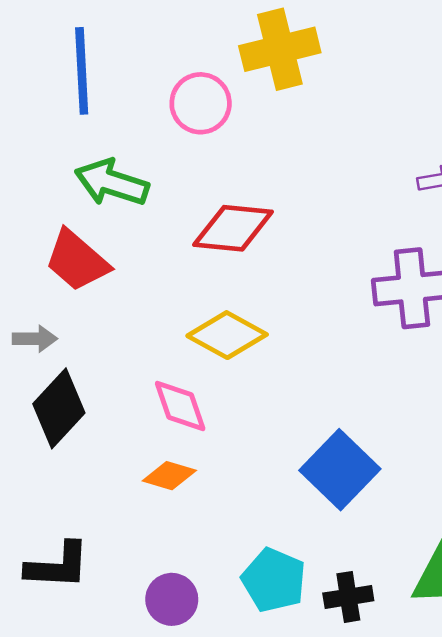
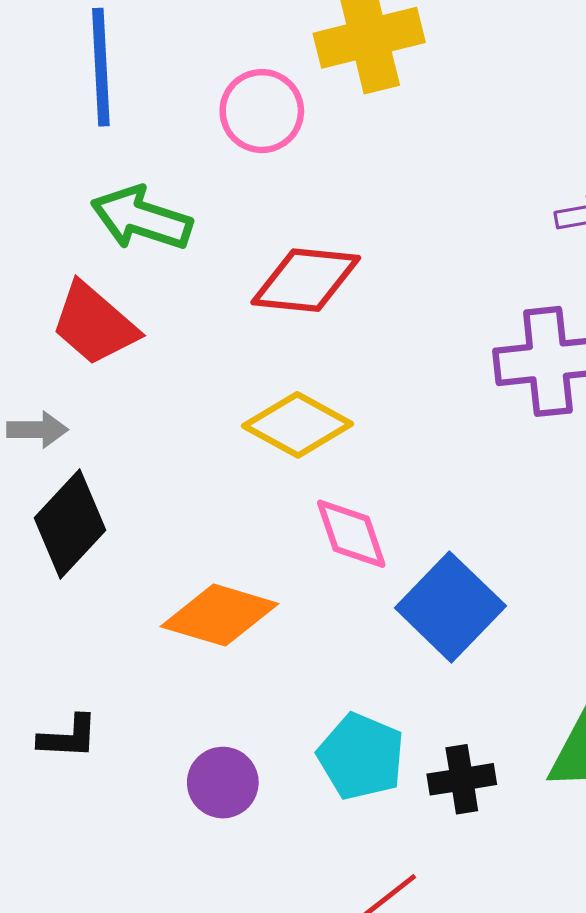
pink diamond: (180, 406) -> (351, 534), moved
orange diamond: (169, 476) -> (220, 615), size x1.6
black L-shape: (58, 566) -> (68, 737), size x0.7

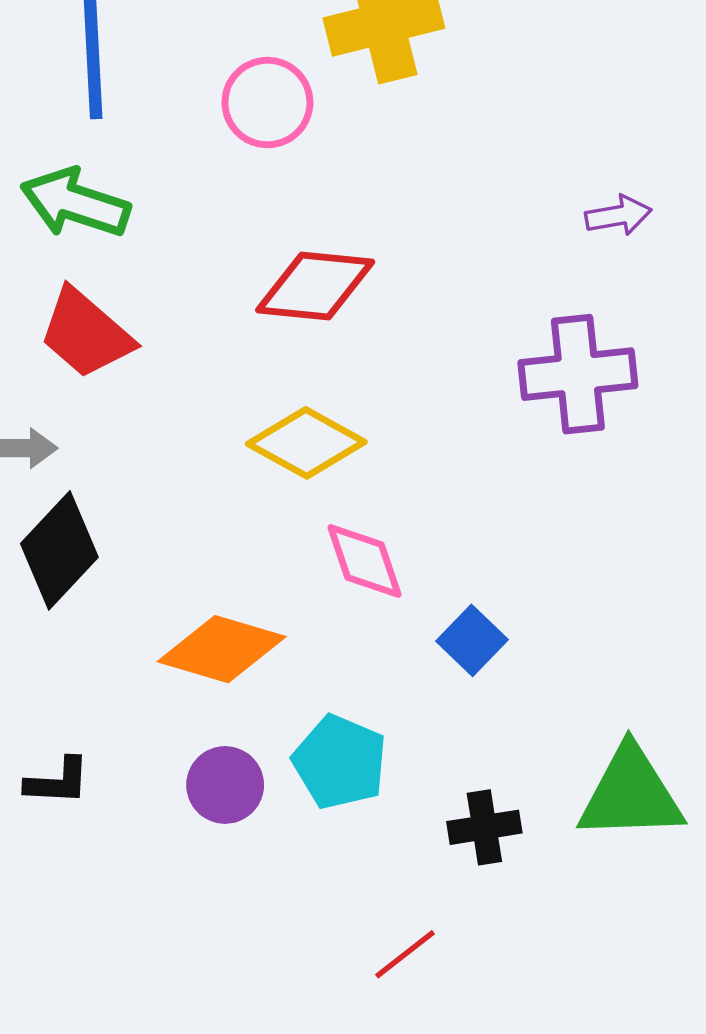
green arrow: (141, 218) -> (75, 203), moved
blue square: (450, 607) -> (472, 640), size x0.6
cyan pentagon: (361, 757) -> (340, 762), moved
purple circle: (223, 783) -> (225, 785), moved

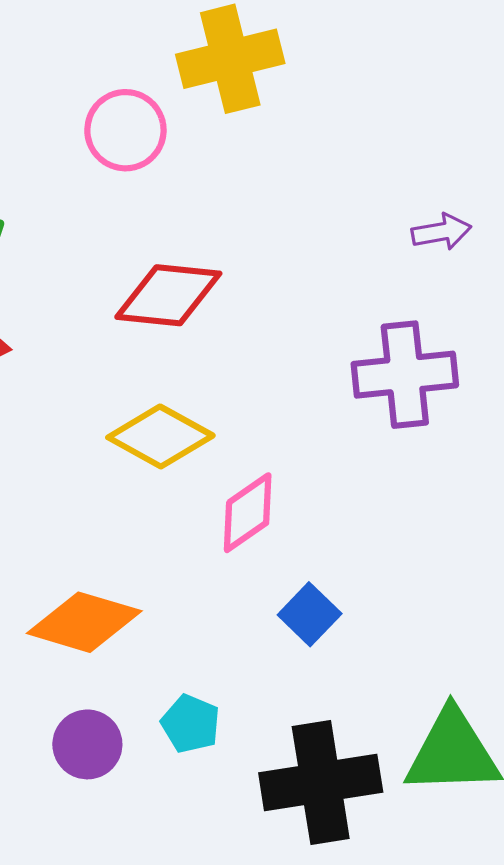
pink diamond: (364, 561) -> (248, 513), moved, turned 74
cyan pentagon: (340, 762) -> (191, 724), size x0.7
black cross: (484, 827) -> (321, 783), size x1.8

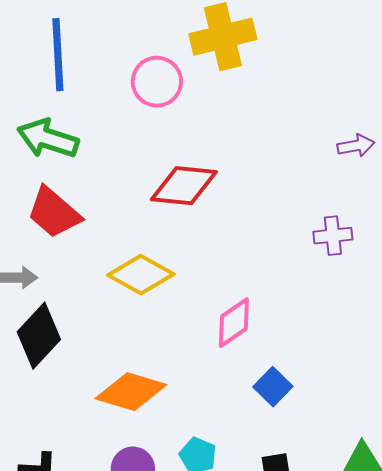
purple cross: (405, 375) -> (333, 236), size x0.6
yellow diamond: (160, 437) -> (141, 275), moved

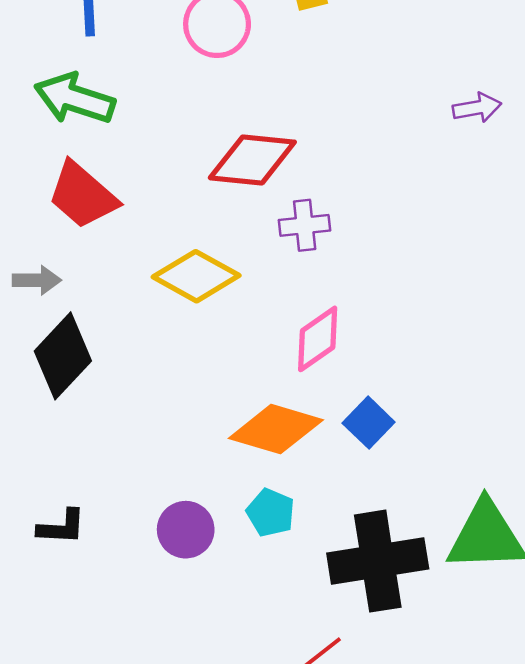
purple cross: (333, 236) -> (305, 225), moved
orange diamond: (131, 392) -> (276, 429), moved

